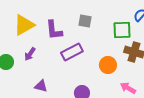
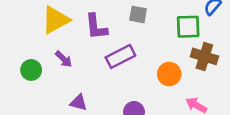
purple arrow: (30, 54) -> (64, 59), turned -80

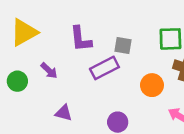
gray square: (138, 14) -> (123, 46), moved
yellow triangle: (56, 20) -> (24, 32), moved

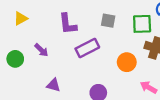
yellow triangle: (24, 32) -> (21, 18), size x0.6
gray square: (123, 46) -> (108, 21), moved

